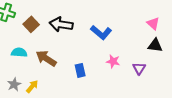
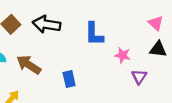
blue L-shape: (101, 32) -> (94, 34), turned 50
pink star: (113, 61) -> (122, 55), moved

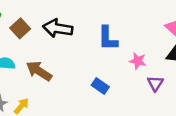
blue rectangle: (69, 79) -> (100, 86), moved, turned -42

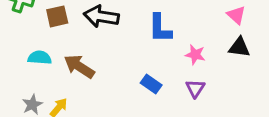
brown square: (20, 28) -> (57, 16), turned 30
purple triangle: (155, 83) -> (195, 88), moved

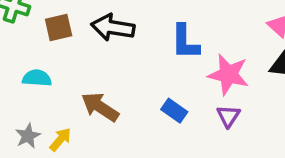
pink star: (195, 55) -> (228, 74), size x1.6
brown arrow: (79, 66) -> (100, 107), moved

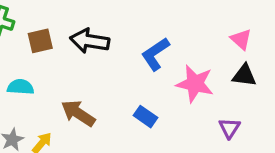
blue L-shape: (185, 42) -> (155, 54), turned 56
purple triangle: (228, 116) -> (229, 128), moved

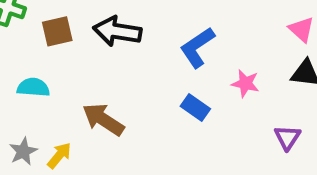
pink star: (195, 84) -> (245, 83), size x0.6
blue rectangle: (146, 117) -> (195, 107), moved

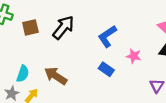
black arrow: (117, 31) -> (63, 27), turned 120
cyan semicircle: (33, 87) -> (23, 74), moved, turned 105

